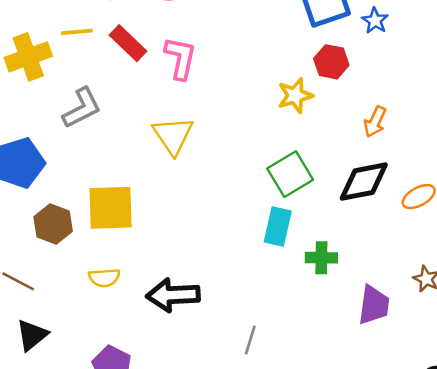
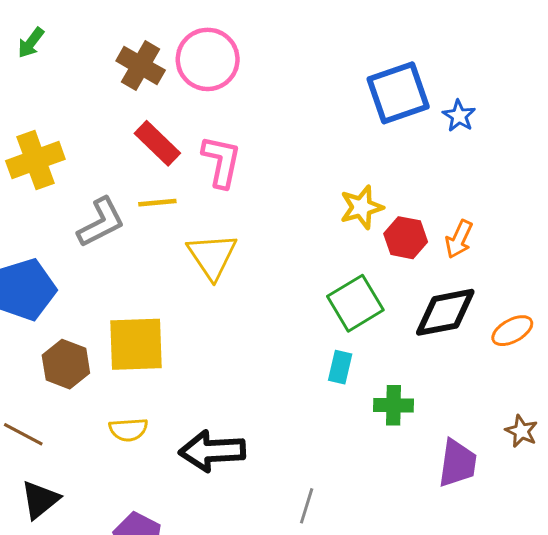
yellow line: (77, 32) -> (157, 203), moved
red hexagon: (331, 62) -> (406, 238), moved
cyan rectangle: (278, 227) -> (340, 367), size x0.7

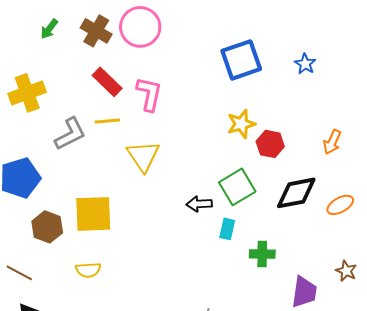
green arrow: (31, 43) -> (49, 29), moved
blue square: (398, 93) -> (241, 60), moved
orange arrow: (459, 239) -> (332, 142), moved
black arrow: (212, 451) -> (199, 204), moved, size x0.6

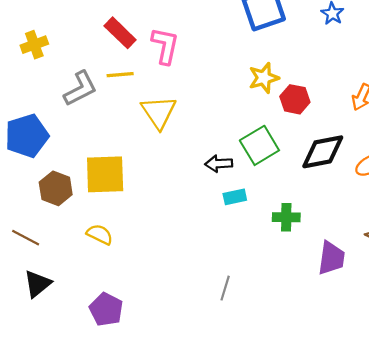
yellow cross: (27, 93) -> (34, 45), size x0.7
cyan rectangle: (227, 229) -> (235, 197), moved, turned 65
yellow semicircle: (88, 270) -> (100, 234), turned -150

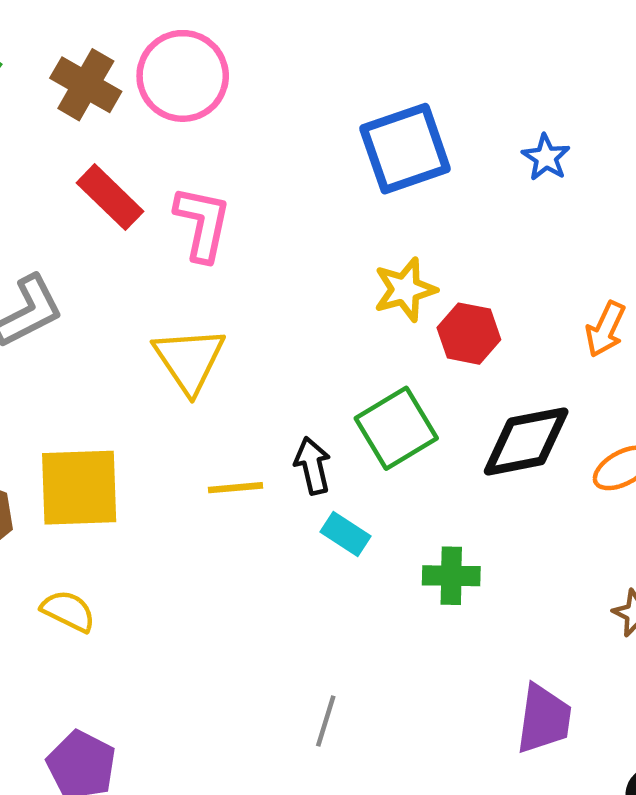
yellow line: (120, 75) -> (235, 488), moved
black arrow: (219, 164) -> (313, 466), turned 80
cyan rectangle: (235, 197) -> (346, 534), turned 45
purple trapezoid: (331, 258) -> (544, 719), moved

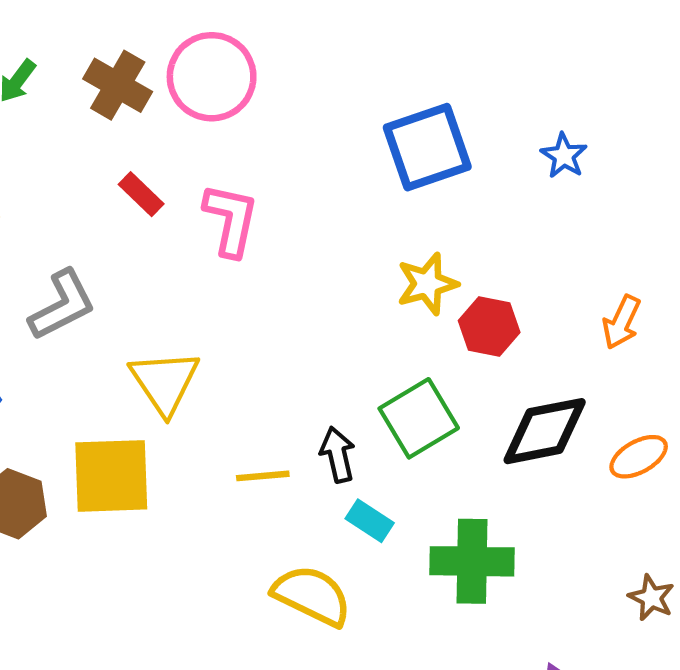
red rectangle: (110, 197) -> (141, 194), size x0.7
yellow triangle: (189, 360) -> (165, 382), moved
green cross: (451, 576) -> (472, 561), size x1.5
yellow semicircle: (68, 611) -> (312, 595), moved, size x1.5

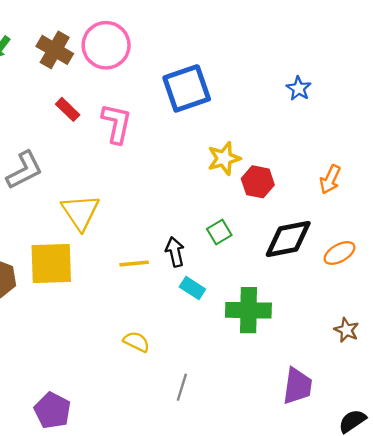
blue square: (427, 147) -> (187, 88), moved
green square: (419, 418) -> (219, 232), size x0.6
yellow semicircle: (312, 595) -> (136, 342), moved, size x0.6

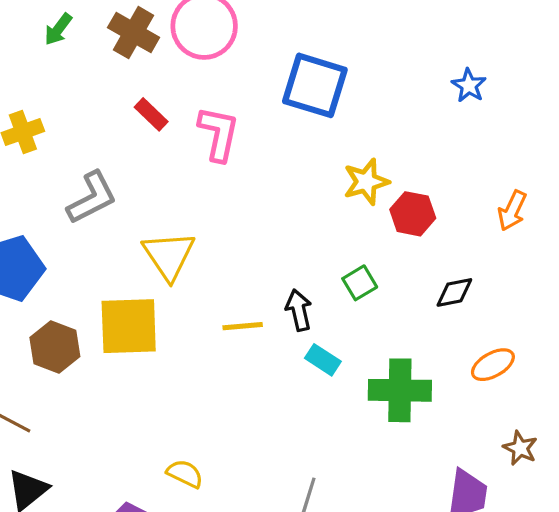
blue square: (187, 88) -> (315, 85), turned 36
black diamond: (288, 239) -> (454, 292), size x0.6
orange ellipse: (339, 253) -> (493, 365), moved
brown star: (346, 330) -> (520, 448), moved
yellow semicircle: (136, 342) -> (185, 474), moved

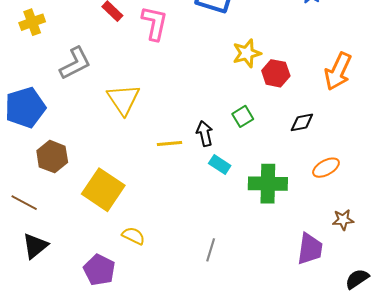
orange arrow: (512, 211) -> (338, 71), size x1.5
yellow square: (129, 326) -> (103, 190), moved, turned 36
brown star: (520, 448) -> (343, 220), turned -30

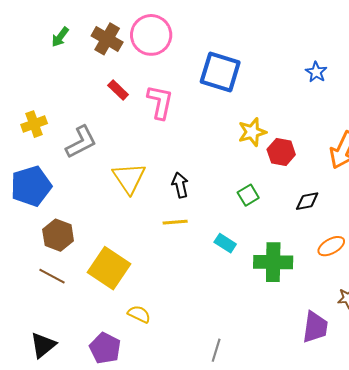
yellow cross: (32, 22) -> (34, 124), moved
black arrow: (205, 133) -> (180, 185), moved
brown line: (24, 203) -> (52, 276), moved
black triangle: (35, 246) -> (43, 345), moved
gray line: (211, 250) -> (216, 350), moved

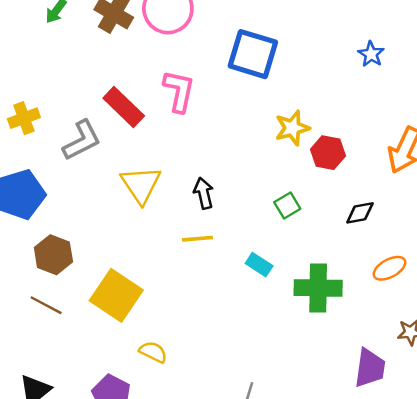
red rectangle: (118, 90) -> (124, 107), moved, size x1.6

